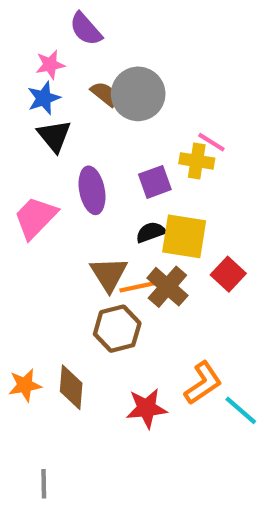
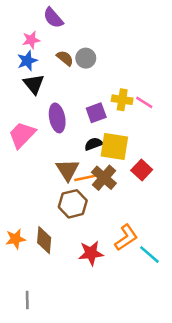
gray circle: (138, 94) -> (86, 58), size x0.6
pink line: (211, 142) -> (144, 102), moved

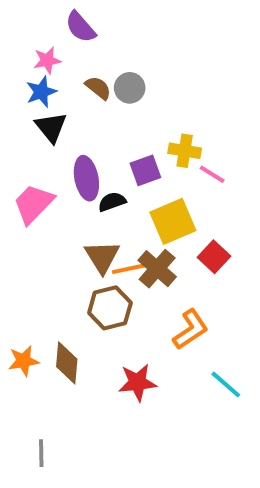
pink line: (144, 102) -> (212, 174), moved
black semicircle: (94, 144) -> (112, 202), moved
yellow square: (114, 147) -> (173, 221), turned -32
orange L-shape: (126, 238) -> (191, 329), moved

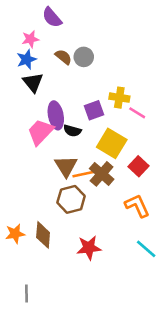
black semicircle: (112, 202) -> (72, 131), turned -144
pink trapezoid: (33, 204) -> (41, 132), moved
yellow square: (173, 221) -> (112, 143), turned -36
orange L-shape: (191, 329) -> (137, 206), moved, turned -80

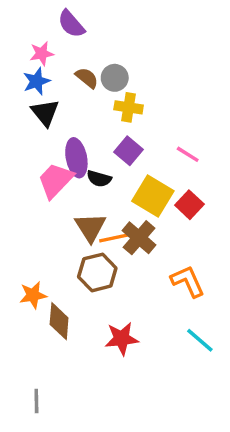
yellow cross: (119, 98) -> (129, 107), moved
purple square: (94, 110) -> (129, 151), turned -30
red square: (138, 166) -> (189, 205), moved
orange star: (15, 234) -> (33, 295), moved

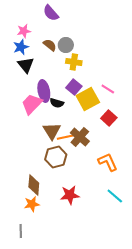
purple semicircle: (71, 24) -> (51, 13), moved
yellow square: (153, 196) -> (88, 99), moved, turned 30
orange star: (33, 295) -> (32, 204), moved

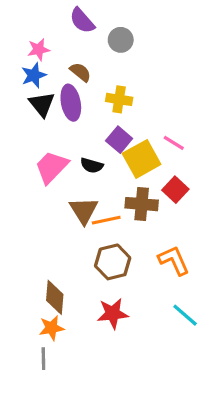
gray circle: (66, 45) -> (121, 40), moved
purple ellipse: (44, 91) -> (71, 103), moved
brown cross: (80, 137) -> (142, 204), moved, turned -36
brown hexagon: (56, 157) -> (113, 262), moved
gray line: (21, 231) -> (43, 359), moved

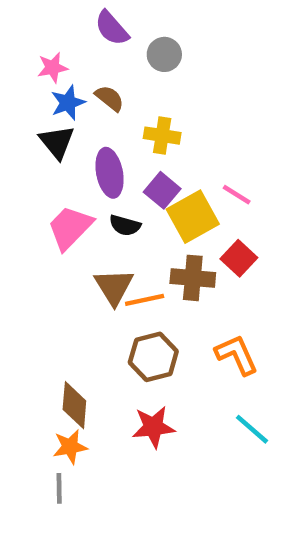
blue star: (34, 75) -> (68, 103), moved
purple ellipse: (71, 103) -> (110, 173), moved

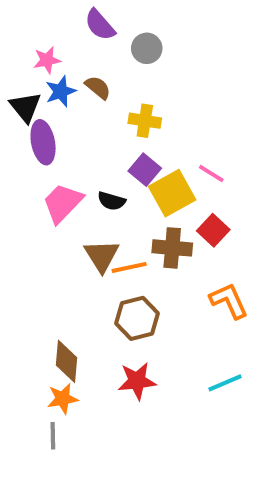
black triangle: (57, 142) -> (25, 107), moved
purple ellipse: (110, 173) -> (43, 142), moved
orange L-shape: (237, 355) -> (229, 301), moved
cyan line: (252, 429) -> (225, 383), turned -64

